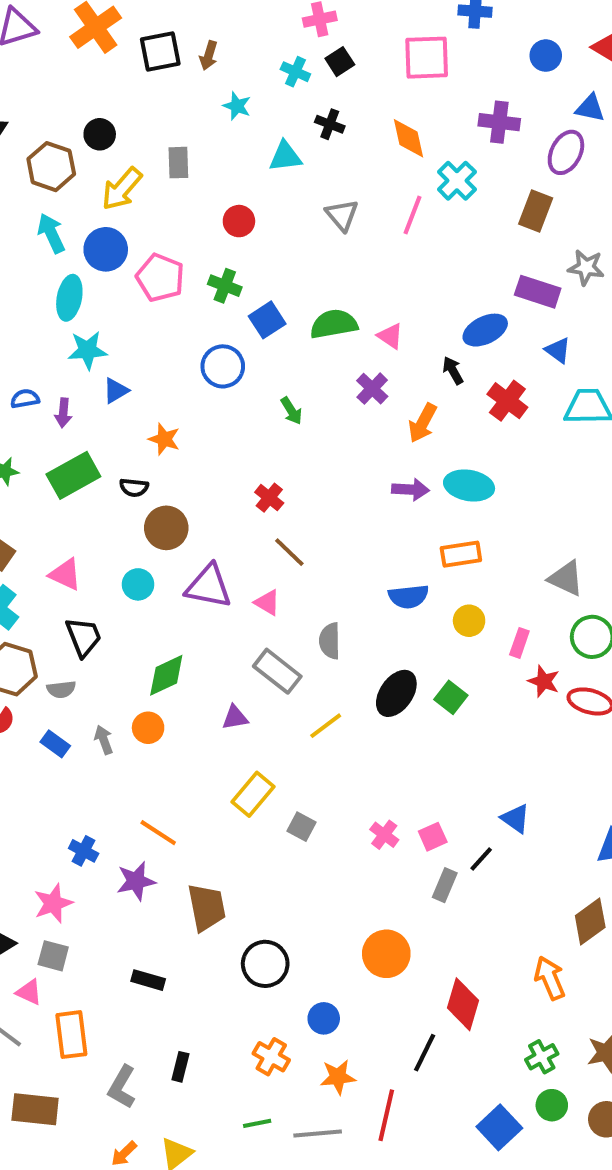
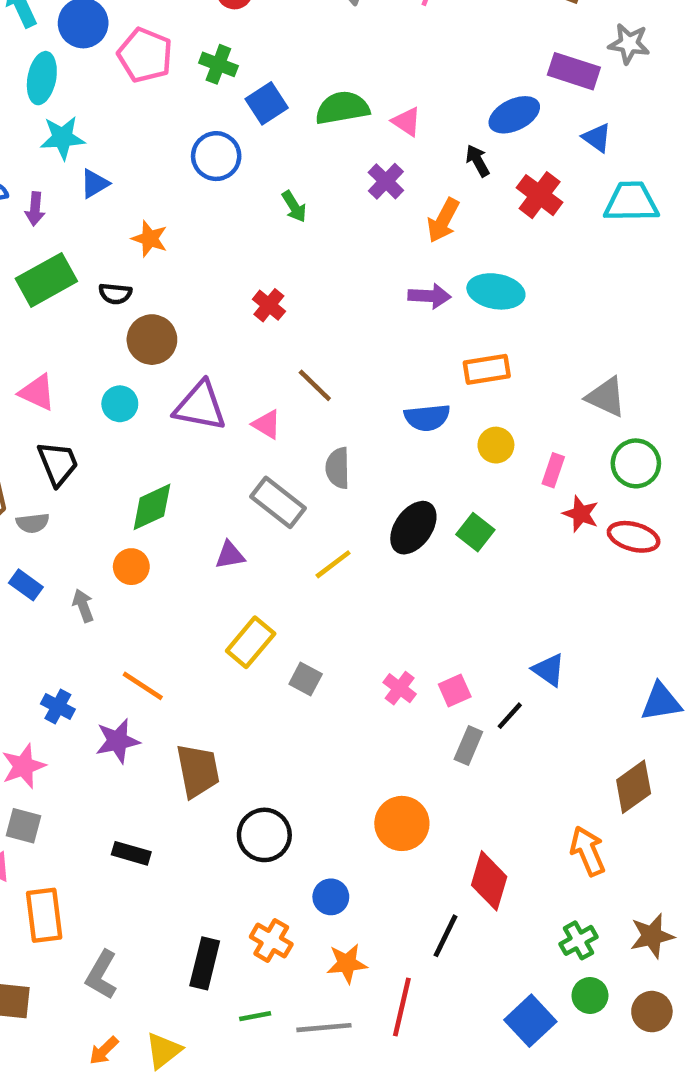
brown line: (289, 552) -> (315, 385), moved
gray arrow: (104, 740) -> (83, 606), moved
black rectangle: (180, 1067) -> (205, 963), moved, size x1.5

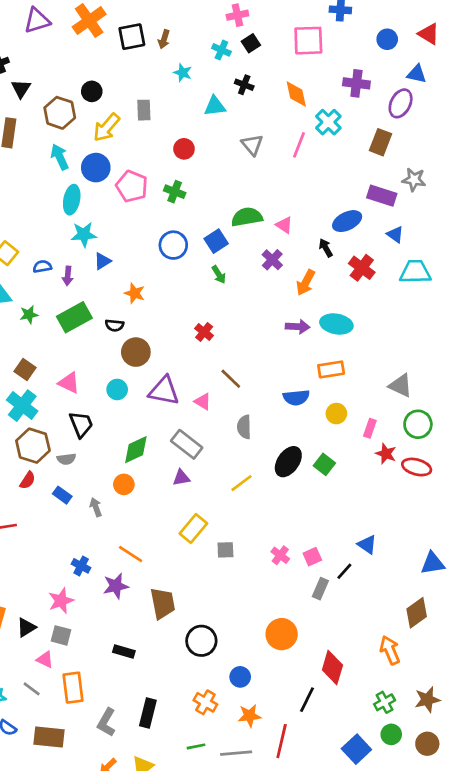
blue square: (267, 103) -> (216, 241), moved
gray rectangle: (278, 502) -> (187, 444), moved
gray square: (306, 679) -> (225, 550), turned -30
black rectangle: (205, 963) -> (148, 713), moved

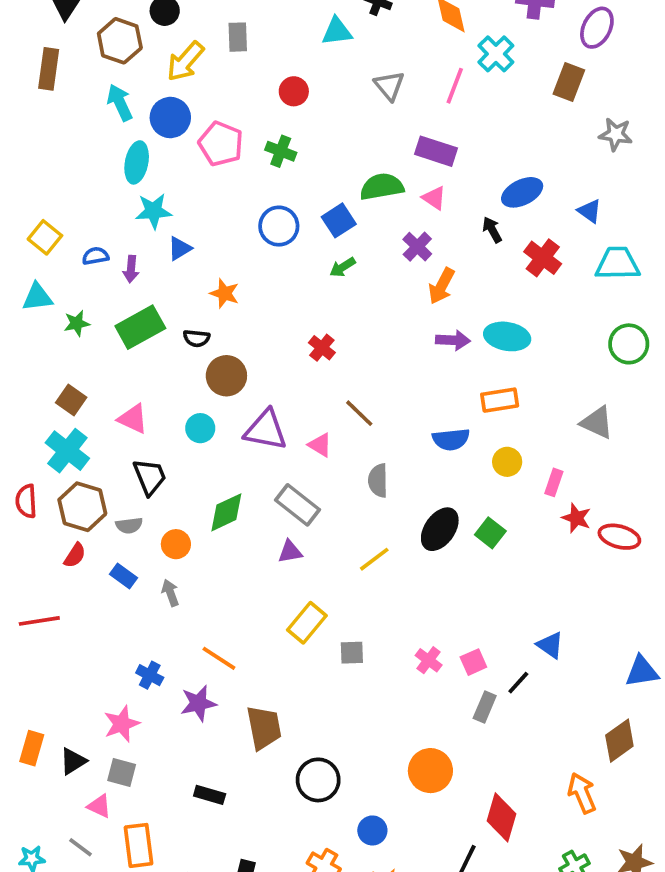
purple rectangle: (382, 196) -> (436, 151), moved
green arrow: (219, 275) -> (342, 267), turned 90
orange arrow: (306, 283) -> (442, 286), moved
green circle: (418, 424) -> (629, 344), moved
orange circle: (124, 484) -> (176, 544), moved

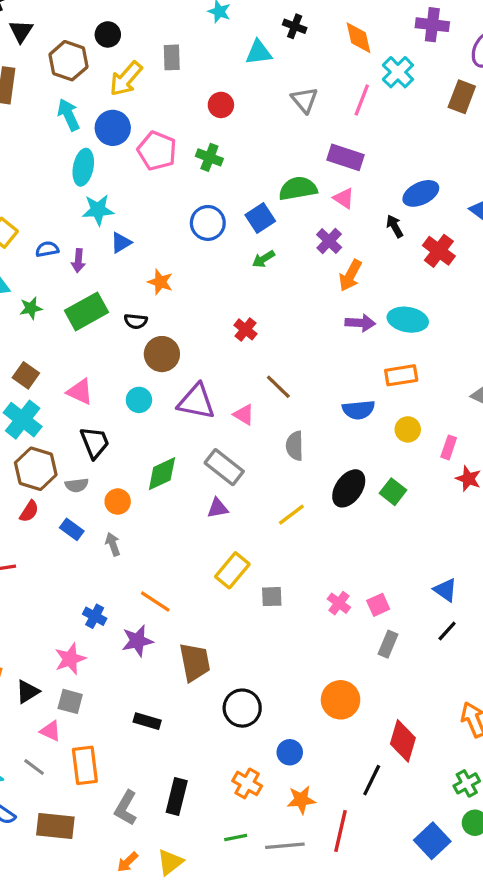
black line: (518, 683) -> (447, 631), moved

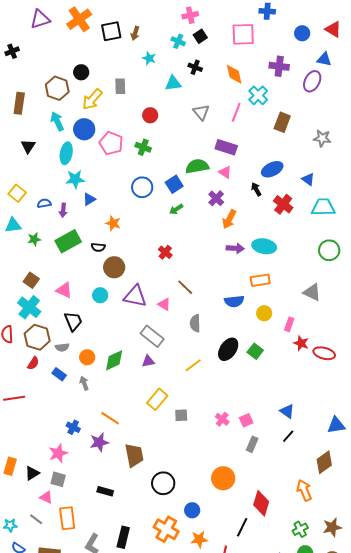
black triangle: (21, 31) -> (28, 146), moved
brown rectangle: (462, 97) -> (282, 122), moved
green diamond: (162, 474) -> (114, 360), moved
orange cross: (247, 783) -> (166, 529), size x1.4

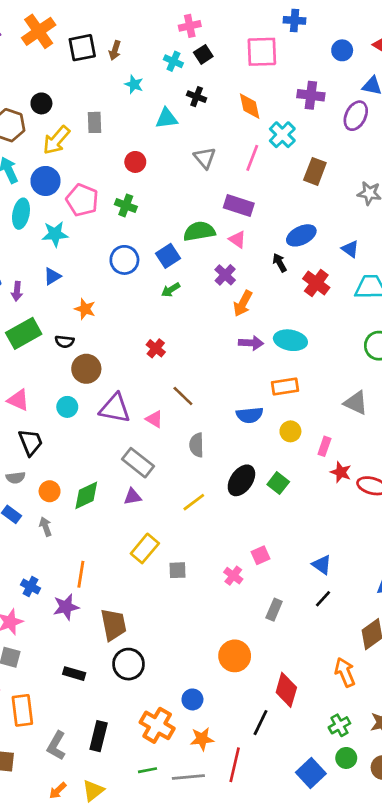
cyan star: (75, 179) -> (55, 234), moved
orange line: (110, 418) -> (81, 574), turned 66
pink square: (246, 420) -> (260, 555), moved
black circle: (163, 483) -> (128, 664), moved

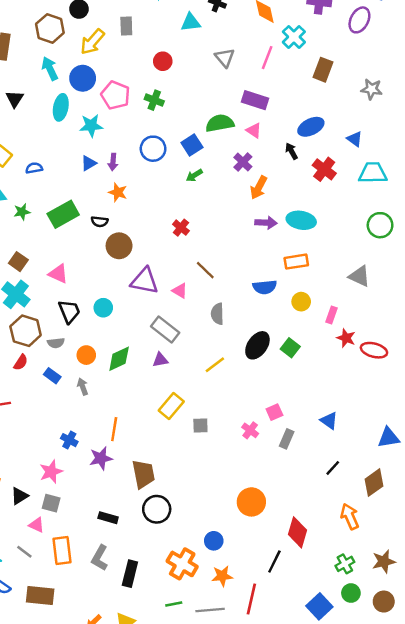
purple arrow: (17, 291) -> (113, 162), moved
cyan circle: (67, 407) -> (103, 308), moved
black line: (323, 599) -> (333, 468), moved
gray rectangle: (274, 610) -> (287, 439), moved
gray L-shape: (56, 746) -> (100, 558), moved

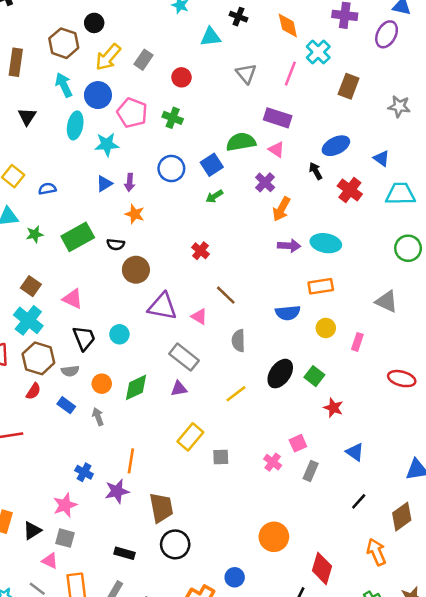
gray rectangle: (126, 26) -> (144, 60), moved, turned 36
red star: (346, 338) -> (333, 408), moved

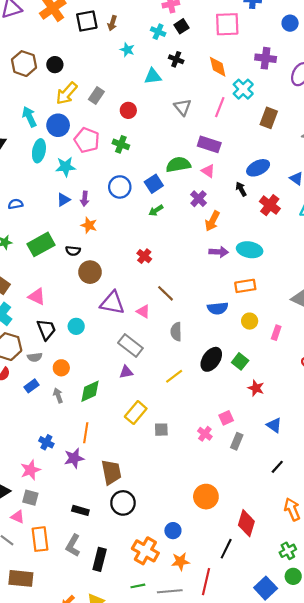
brown hexagon: (64, 43) -> (24, 64), moved
green diamond: (136, 387) -> (90, 391), moved
blue rectangle: (66, 405) -> (31, 386), turned -72

